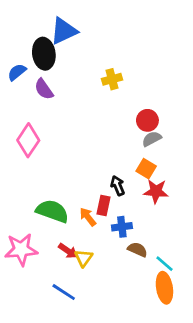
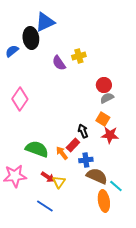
purple semicircle: (44, 89) -> (59, 63), moved
red rectangle: (103, 205) -> (73, 145), turned 32
brown semicircle: (138, 249) -> (97, 176), size x1.5
orange ellipse: (164, 288) -> (104, 201), moved

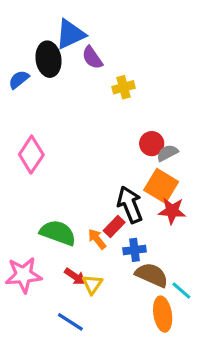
purple semicircle: (59, 63) -> (92, 58), moved
red circle: (104, 85) -> (152, 144), moved
orange square: (103, 119) -> (161, 186), size x1.5
black arrow: (83, 131) -> (130, 205), size x1.6

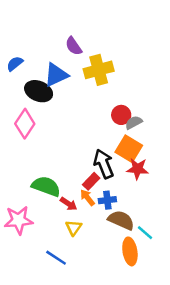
blue triangle: (70, 34) -> (56, 75), moved
black ellipse: (48, 59) -> (39, 91), moved, turned -60
yellow cross: (124, 87) -> (99, 70), size x1.6
orange arrow: (97, 239) -> (87, 198), moved
red arrow: (75, 277) -> (69, 204), moved

